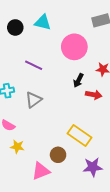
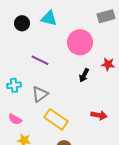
red arrow: (94, 95) -> (99, 115), moved
yellow rectangle: (79, 135) -> (56, 119), moved

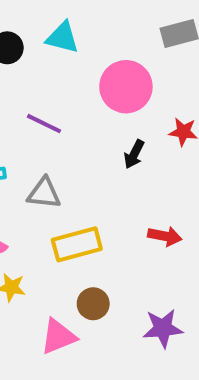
gray triangle: (40, 94) -> (44, 193), turned 42
yellow rectangle: (56, 119) -> (77, 244), turned -50

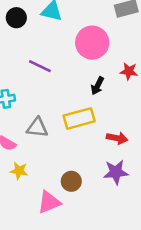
gray triangle: (44, 193) -> (37, 128), moved
yellow rectangle: (77, 244) -> (79, 118), moved
purple star: (163, 328) -> (116, 172), moved

